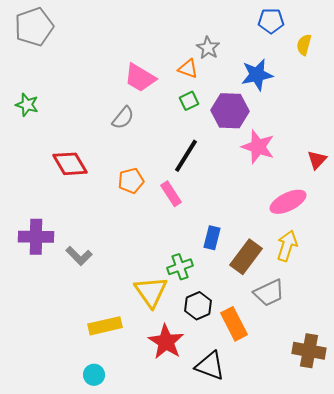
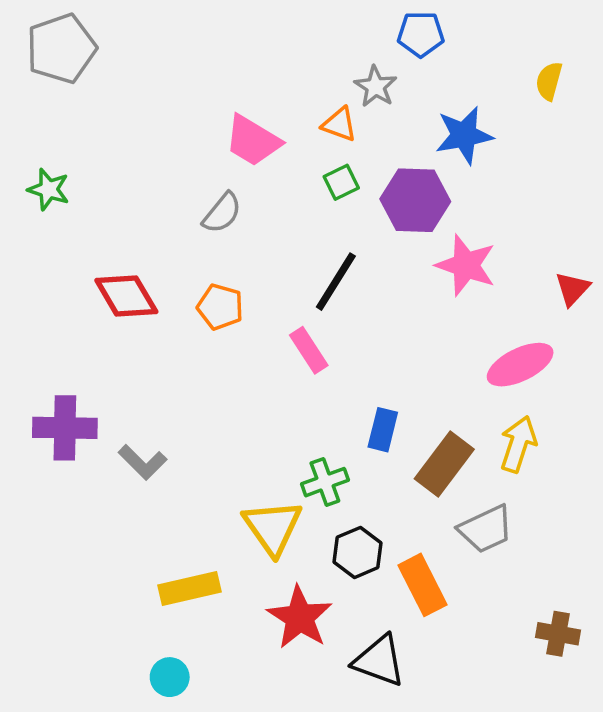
blue pentagon: (271, 21) -> (421, 34), moved
orange pentagon: (131, 181) -> (220, 307), moved, turned 30
brown cross: (309, 351) -> (558, 634), size x0.7

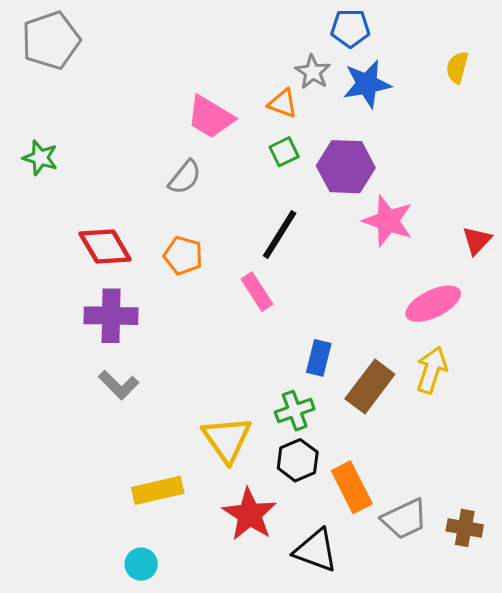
blue star: (464, 135) -> (367, 84), moved
purple cross: (65, 428) -> (111, 316), moved
green cross: (325, 482) -> (295, 411), moved
gray trapezoid: (486, 529) -> (405, 519), moved

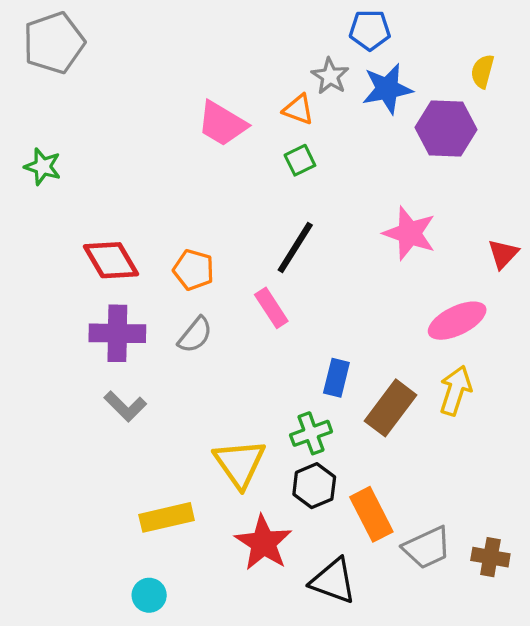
purple hexagon: (346, 167) -> (446, 128), moved
gray semicircle: (185, 177) -> (195, 335), moved

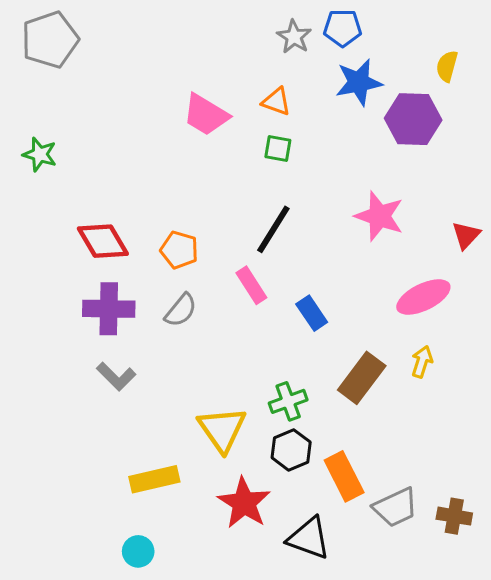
gray star: (330, 76) -> (294, 37), moved
green square: (300, 160) -> (278, 149), turned 36
blue rectangle: (336, 378) -> (312, 313), moved, turned -48
yellow arrow: (456, 390) -> (422, 362), size x0.7

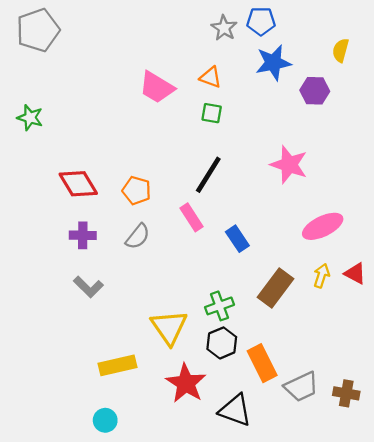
purple hexagon: (413, 119) -> (315, 91), size x0.7
red triangle: (466, 235) -> (355, 273), moved, turned -45
purple cross: (109, 309) -> (83, 235), size x0.7

